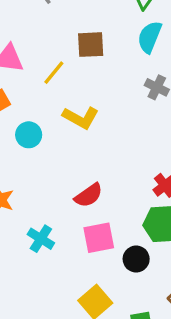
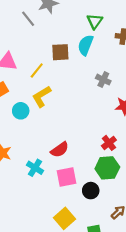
cyan semicircle: (150, 37) -> (86, 45), moved
yellow L-shape: (81, 118) -> (42, 96), moved, turned 120
cyan cross: (41, 239) -> (35, 168), moved

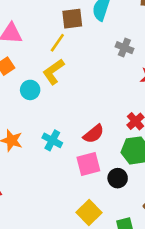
yellow line: (37, 70) -> (57, 43), moved
red semicircle: (60, 150) -> (94, 134), moved
cyan cross: (35, 168) -> (52, 140), moved

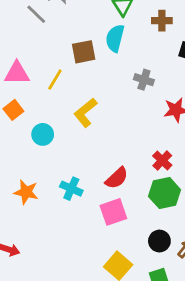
yellow line: (57, 43) -> (55, 80), moved
yellow L-shape: (53, 72) -> (85, 113), moved
black circle: (118, 178) -> (159, 241), moved

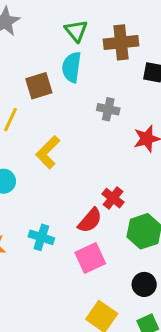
brown cross: (162, 21) -> (121, 42), size x1.5
red cross: (162, 161) -> (113, 198), moved

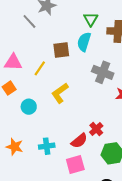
gray cross: (108, 109) -> (103, 72), size x1.5
cyan cross: (41, 237) -> (47, 146), turned -35

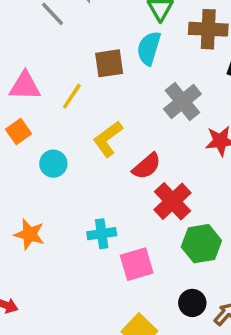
gray cross: (103, 72) -> (182, 102), turned 30
red cross: (96, 129) -> (172, 201), size x1.5
red semicircle: (79, 141) -> (147, 166), moved
cyan cross: (47, 146) -> (102, 234), moved

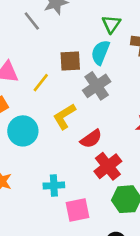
gray cross: (182, 102) -> (97, 86), moved
cyan circle: (53, 164) -> (23, 131), size x1.5

